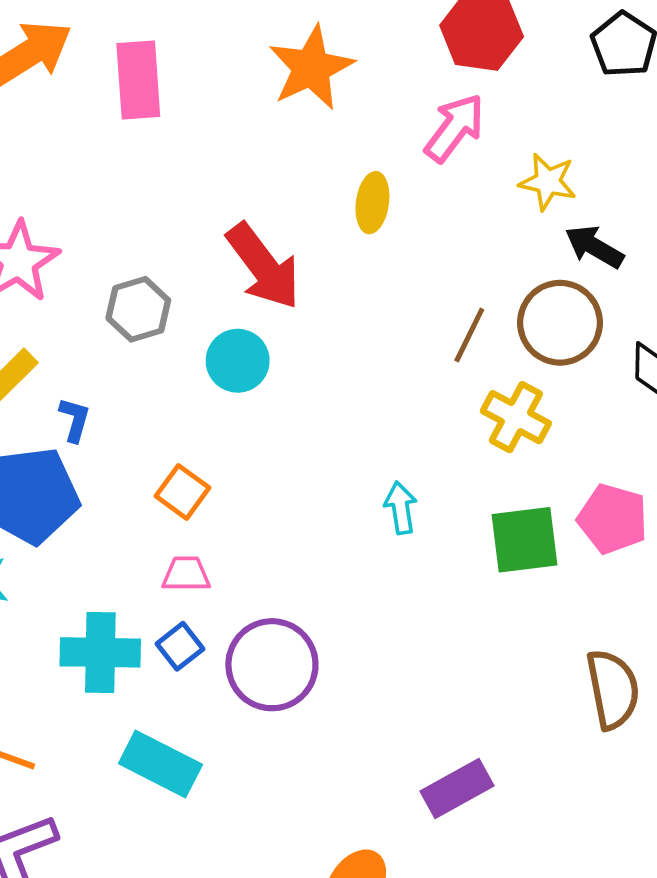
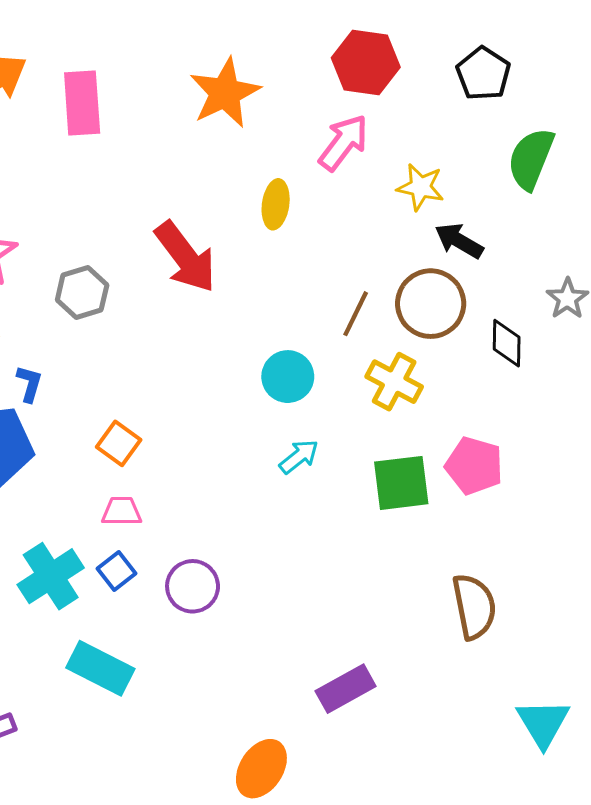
cyan circle: (238, 361) -> (288, 377), moved
cyan arrow: (401, 508) -> (299, 457), turned 60
cyan cross: (100, 652) -> (51, 576), turned -34
purple circle: (272, 665) -> (193, 586), size x0.7

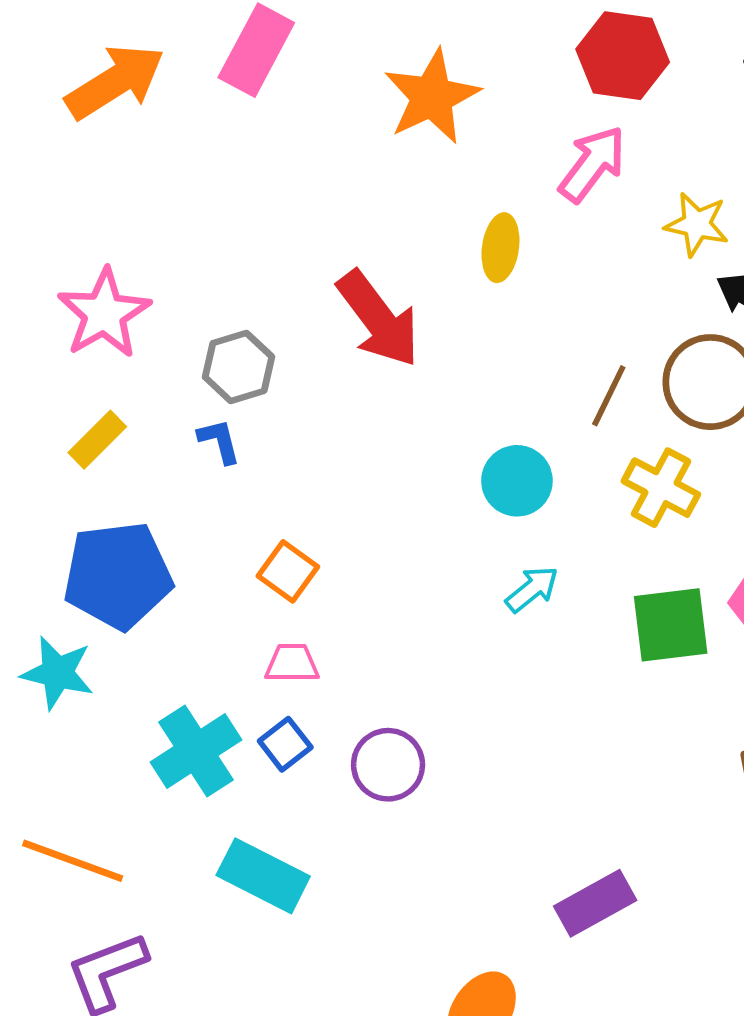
pink rectangle: (82, 103) -> (256, 50), moved, turned 32
blue L-shape: (29, 384) -> (219, 441), moved, turned -30

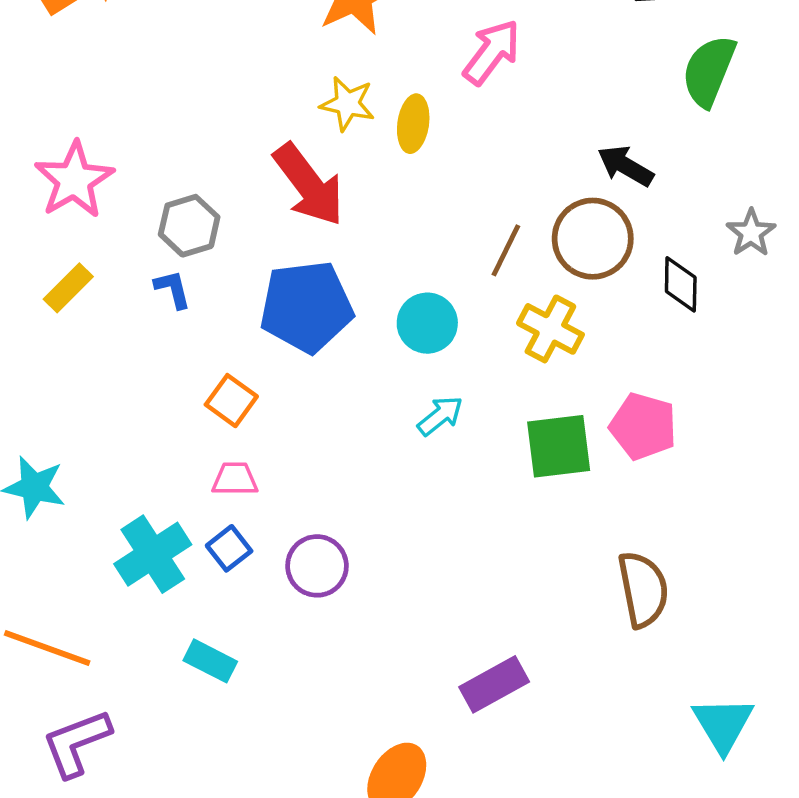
yellow star: (697, 224) -> (347, 104), moved
blue pentagon: (118, 575) -> (306, 307), moved
cyan rectangle: (263, 876) -> (210, 661), size x0.7

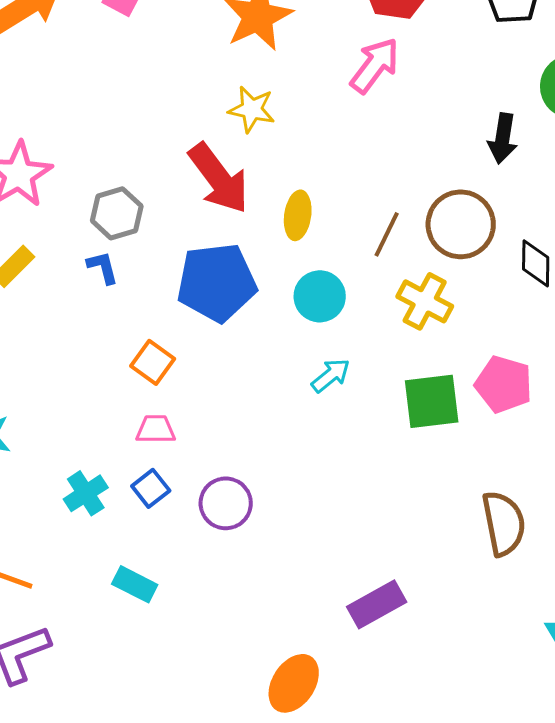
yellow ellipse: (413, 124) -> (298, 215), moved
black arrow: (626, 166) -> (503, 138), moved, turned -111
cyan cross: (153, 554) -> (86, 493), size x0.7

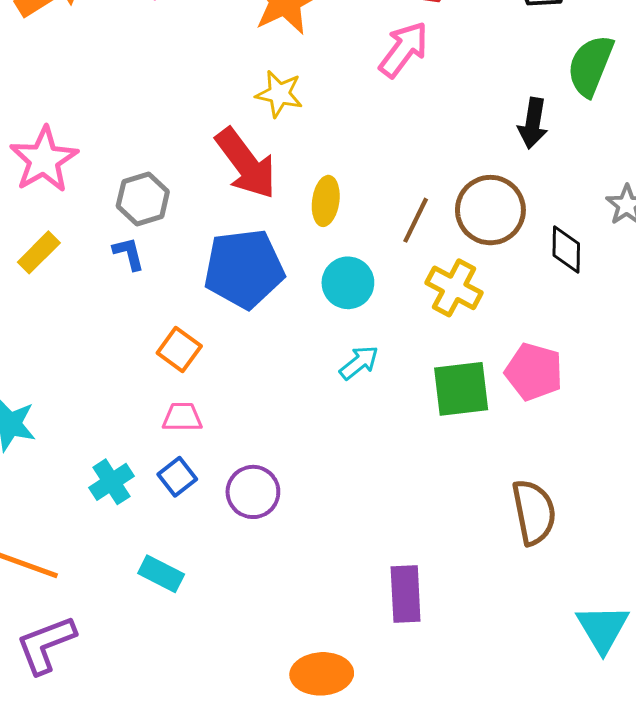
purple rectangle: (377, 604) -> (406, 594), turned -64
orange ellipse: (294, 683) -> (322, 674), turned 54

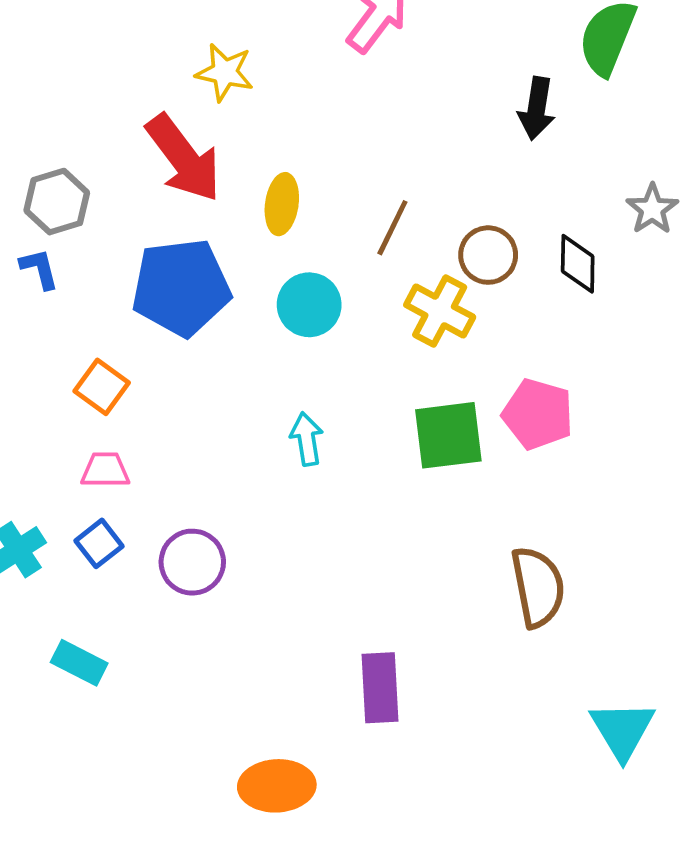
brown circle: (490, 210) -> (488, 255), moved, size x0.7
cyan arrow: (359, 363) -> (307, 439), moved, turned -60

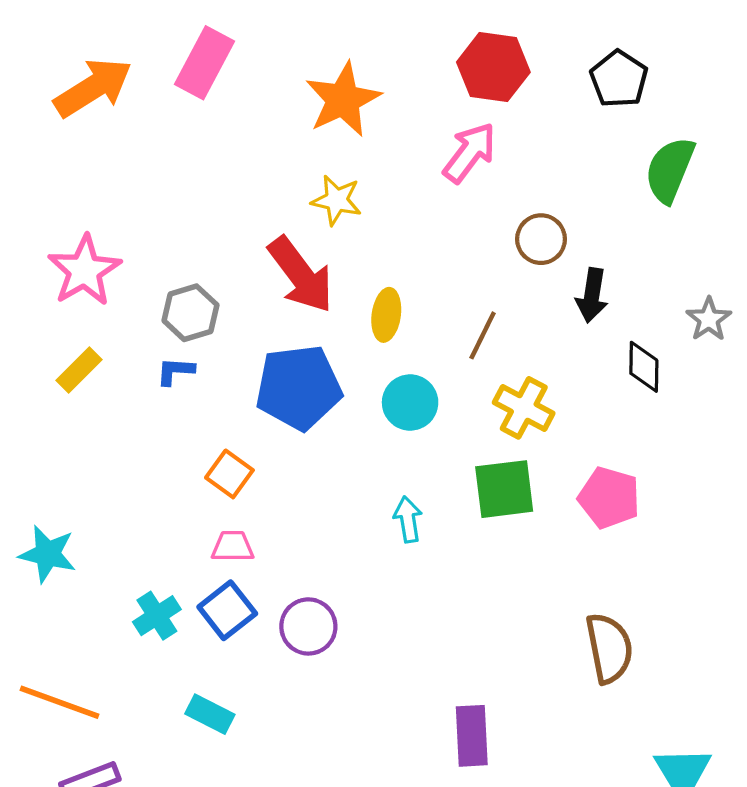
black arrow: (537, 108) -> (592, 295), moved
brown circle: (488, 255) -> (541, 239), moved
blue L-shape: (39, 269) -> (175, 371), turned -72
green square: (448, 435) -> (504, 489), moved
blue square: (99, 543) -> (227, 610), size x1.4

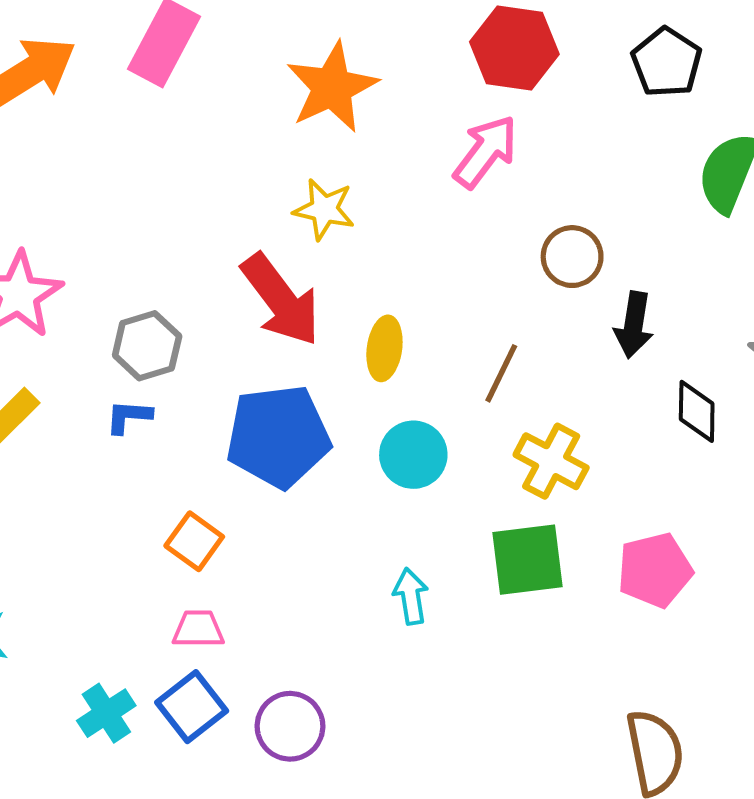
pink pentagon: (609, 498) -> (655, 570), turned -30

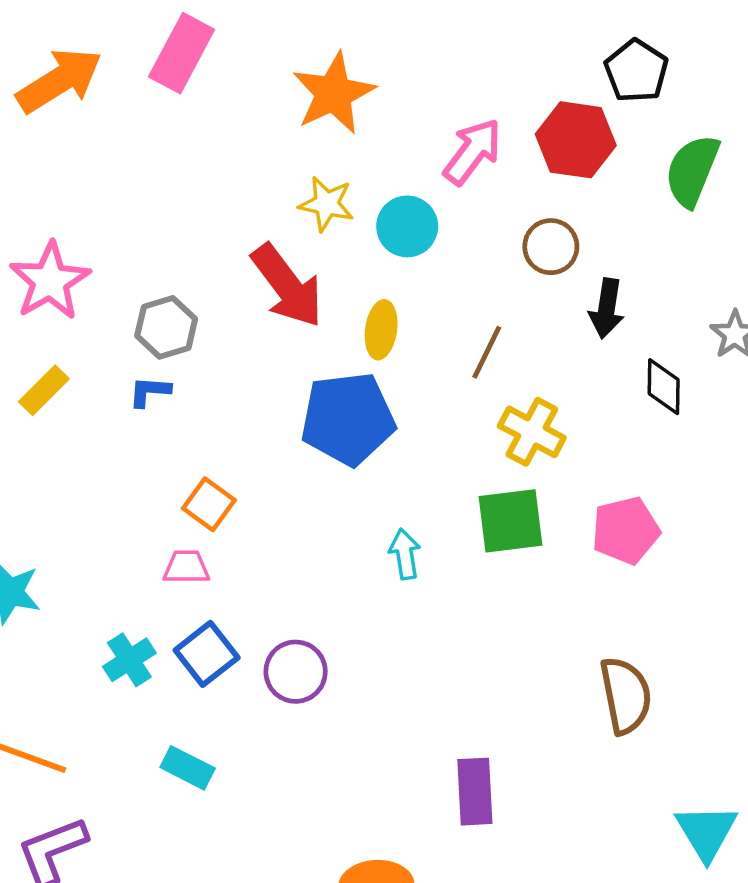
red hexagon: (514, 48) -> (576, 140), moved
blue pentagon: (278, 436) -> (348, 419), moved
cyan circle: (413, 455) -> (407, 226), moved
pink trapezoid: (198, 629) -> (186, 567), moved

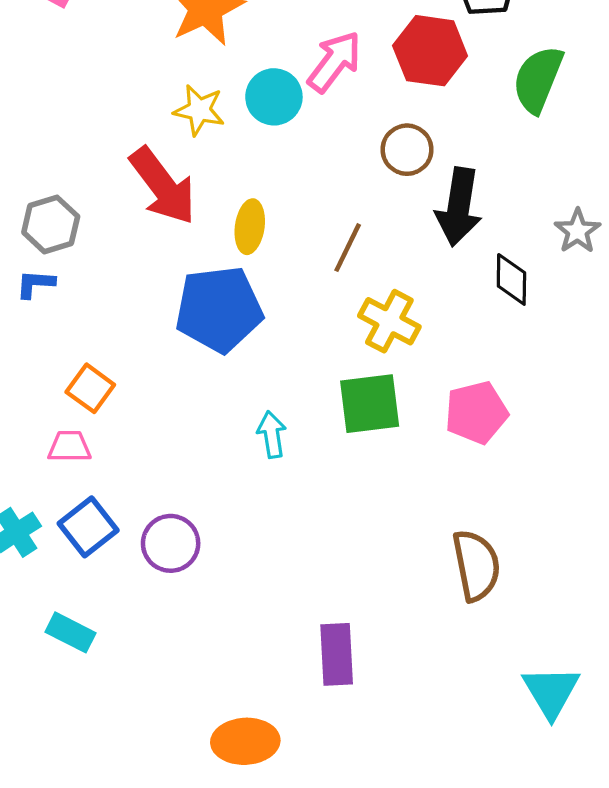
cyan circle: (407, 226) -> (274, 97), moved
black arrow: (607, 308) -> (459, 207), size x1.4

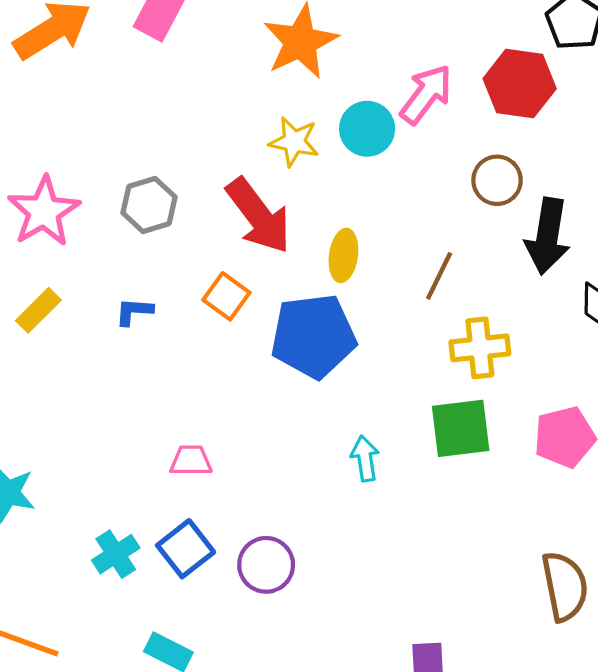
gray hexagon: (51, 224) -> (149, 205), moved
yellow cross: (389, 321) -> (480, 348), turned -34
orange square: (90, 388) -> (226, 296), moved
pink trapezoid: (69, 447) -> (191, 461), moved

